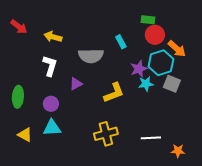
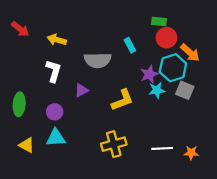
orange star: (178, 151) -> (191, 153), moved

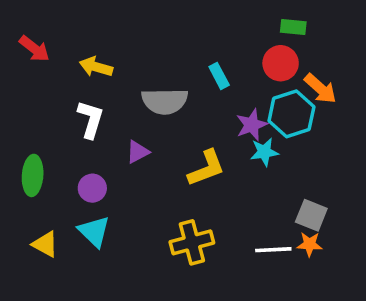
green rectangle: (159, 22) -> (293, 27), moved
gray square: (185, 90) -> (311, 215), moved
cyan triangle: (56, 138) -> (94, 232), turned 48
orange star: (191, 153) -> (310, 244), moved

